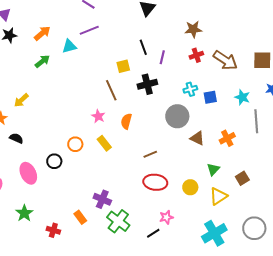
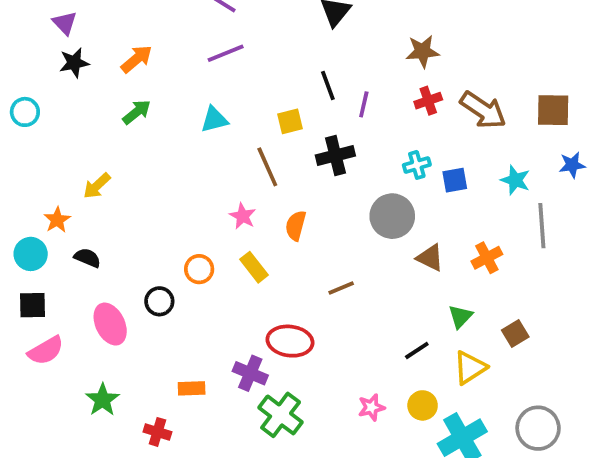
cyan triangle: (69, 46) -> (214, 120), moved
red ellipse: (155, 182) -> (290, 341), moved
yellow circle: (190, 187) -> (423, 405), moved
orange rectangle: (80, 217) -> (192, 388), moved, turned -56
black line: (153, 233) -> (417, 351), moved

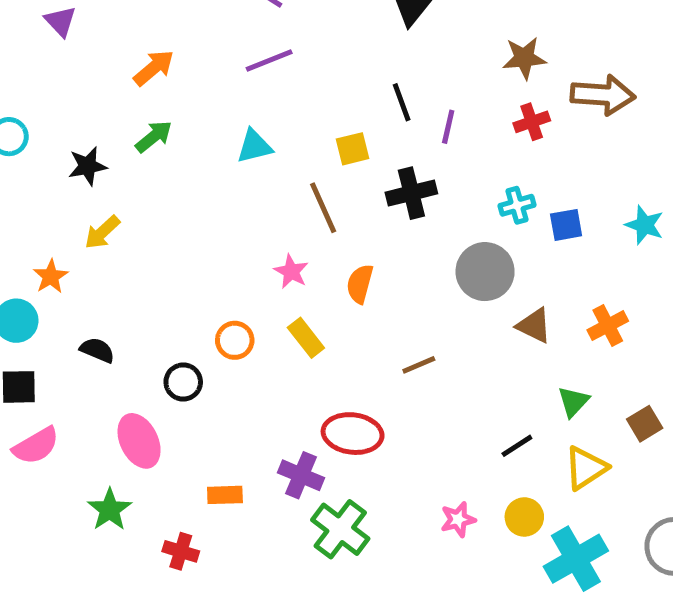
black star: (74, 63) -> (87, 166), moved
brown arrow: (483, 110) -> (603, 95), moved, turned -30
black semicircle: (87, 258) -> (97, 350), moved
pink ellipse: (110, 324) -> (139, 441), moved

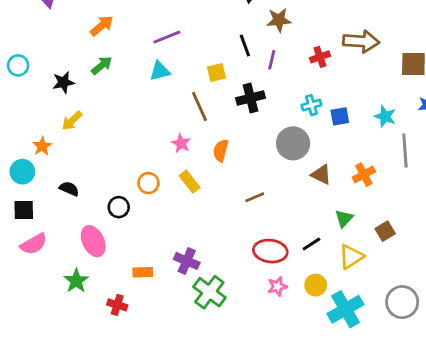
brown star: (524, 58) -> (279, 20), moved
purple line: (269, 61) -> (167, 37), moved
red ellipse: (353, 434) -> (270, 251), moved

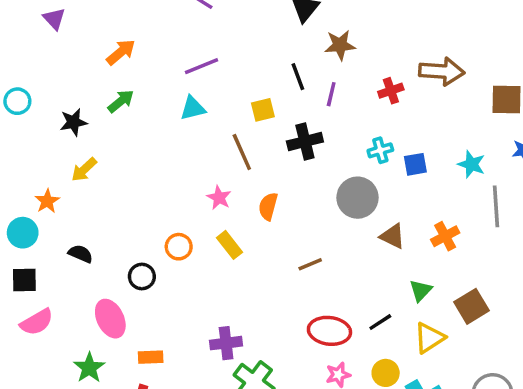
brown square: (385, 231) -> (471, 306), size x1.4
purple cross: (187, 261) -> (226, 343), turned -30
orange rectangle: (143, 272) -> (151, 357), moved

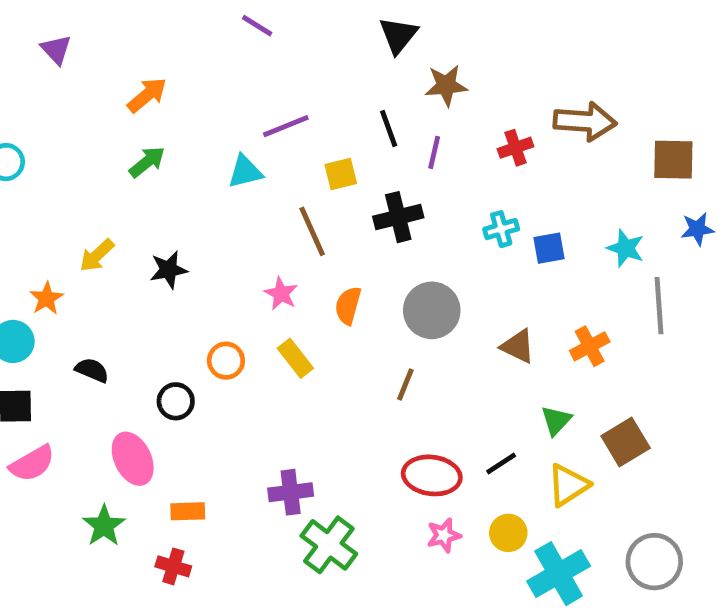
purple line: (201, 66) -> (286, 126), moved
black star: (73, 122) -> (169, 270), moved
gray circle: (358, 198) -> (432, 310), moved
brown line: (310, 264) -> (405, 385), turned -45

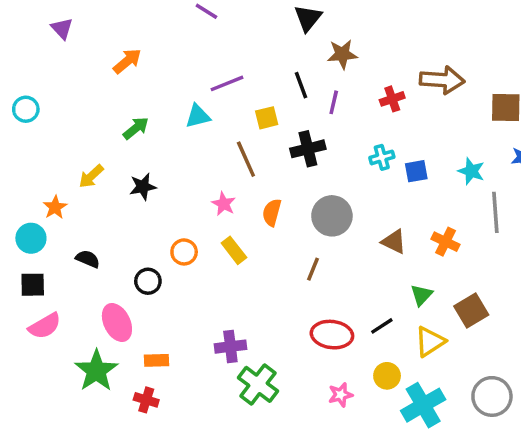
green arrow: (147, 162) -> (136, 128), moved
orange cross: (590, 346) -> (445, 242), turned -36
green star: (104, 526) -> (96, 371), size x1.4
pink star: (444, 535) -> (341, 395), moved

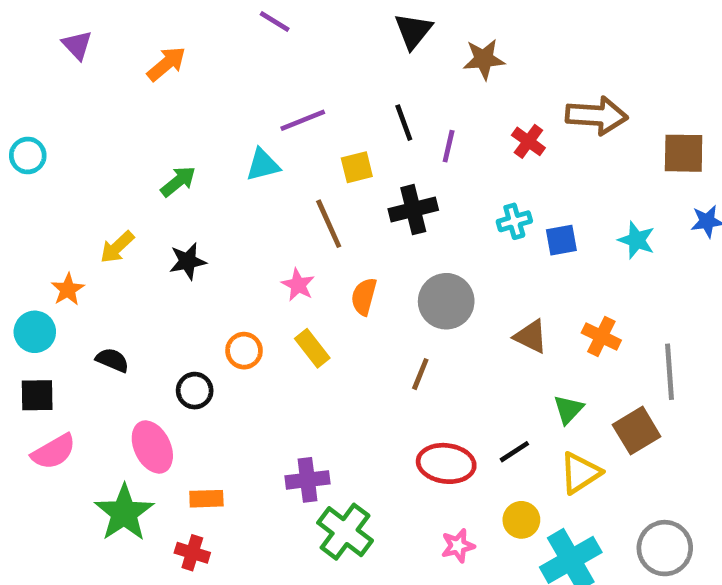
brown star: (342, 54) -> (484, 59), moved
orange arrow: (127, 61) -> (166, 64), moved
red cross: (392, 99) -> (528, 141), turned -35
gray line: (495, 212) -> (669, 372), moved

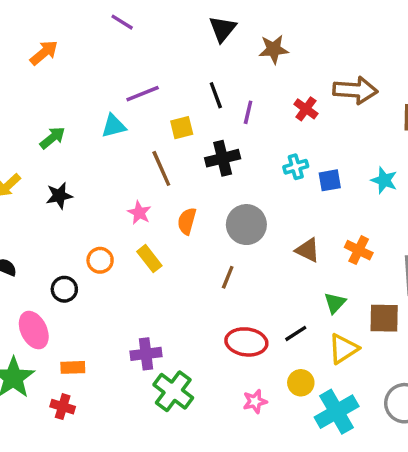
brown square: (637, 431) -> (384, 318), turned 32

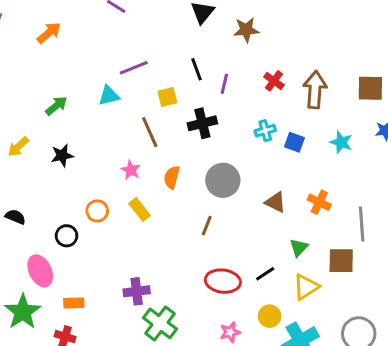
brown arrow: (355, 90) -> (315, 90), moved, turned -90
blue square: (330, 180) -> (294, 142), turned 30

